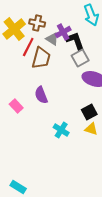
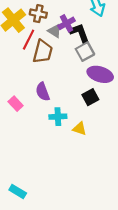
black square: (89, 112) -> (90, 97), moved
yellow triangle: (91, 129) -> (80, 129), moved
cyan cross: (61, 130) -> (58, 117), moved, turned -35

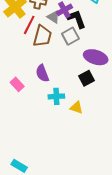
gray square: (85, 52) -> (70, 36), moved

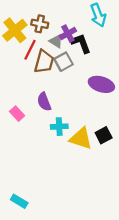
gray square: (70, 36) -> (64, 62), moved
black square: (87, 78) -> (104, 135), moved
yellow triangle: (77, 108) -> (81, 138), size x1.6

